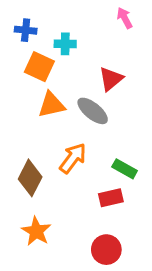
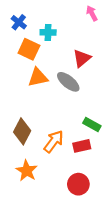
blue cross: (26, 30) -> (19, 22), turned 32
orange arrow: (73, 158) -> (54, 141), moved

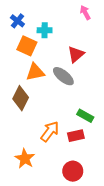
brown diamond: (22, 131) -> (21, 98), moved

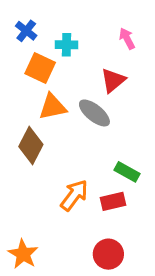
pink arrow: (85, 13) -> (127, 39), moved
orange star: (25, 159) -> (23, 254), moved

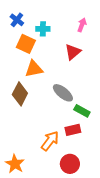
pink arrow: (127, 39) -> (82, 25), turned 48
gray ellipse: (94, 113) -> (63, 93), moved
orange arrow: (74, 195) -> (50, 141), moved

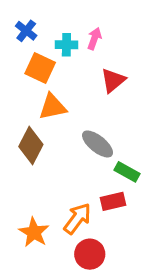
pink arrow: (82, 25) -> (94, 39), moved
orange star: (15, 164) -> (34, 232), moved
red circle: (70, 164) -> (90, 254), moved

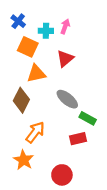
red triangle: (113, 80) -> (65, 59), moved
orange arrow: (77, 218) -> (35, 132), moved

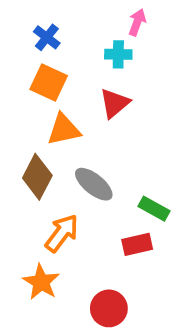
blue cross: (18, 21) -> (47, 37), moved
pink arrow: (65, 27) -> (137, 22), moved
cyan cross: (46, 31) -> (118, 54), moved
gray ellipse: (67, 99) -> (94, 184), moved

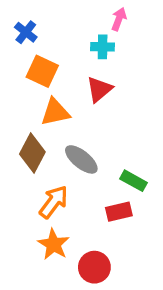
blue cross: (47, 37) -> (26, 32), moved
orange star: (41, 282) -> (54, 244), moved

